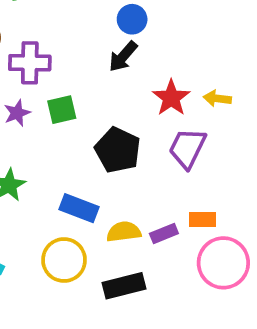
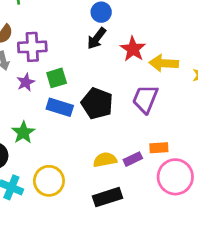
red star: (171, 98) -> (133, 49), moved
yellow arrow: (217, 98) -> (164, 63), size x1.5
blue rectangle: (79, 208) -> (60, 107), moved
yellow circle: (64, 260) -> (49, 181), moved

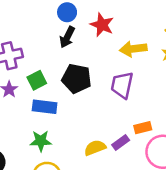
red star: (133, 49) -> (102, 25), moved
black pentagon: (97, 103) -> (77, 79), moved
green star: (23, 132) -> (41, 141), moved, turned -30

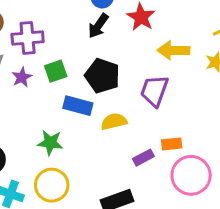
blue rectangle: (45, 107) -> (78, 106), moved
yellow semicircle: (95, 148) -> (114, 121), moved

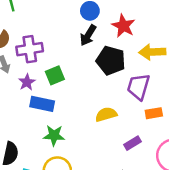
black pentagon: (102, 76) -> (111, 60), moved
blue rectangle: (78, 106) -> (42, 104), moved
orange rectangle: (172, 144) -> (154, 113), moved

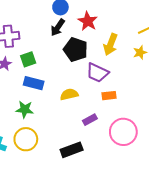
yellow arrow: (152, 52) -> (111, 44), turned -70
purple trapezoid: (138, 87) -> (97, 73), turned -85
blue rectangle: (42, 104) -> (34, 83), moved

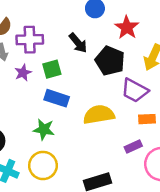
black arrow: (58, 27) -> (78, 43), moved, turned -78
yellow semicircle: (69, 94) -> (99, 115), size x1.4
purple rectangle: (90, 120) -> (133, 146), moved

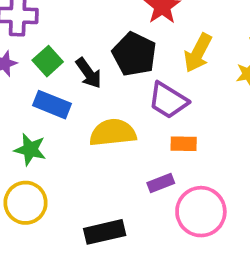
black arrow: (78, 43) -> (89, 73), moved
green square: (52, 69) -> (48, 61), turned -30

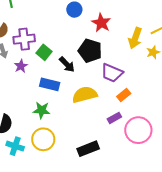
yellow arrow: (198, 53) -> (135, 38), moved
green square: (48, 61) -> (44, 52), moved
orange rectangle: (184, 144) -> (124, 95), turned -32

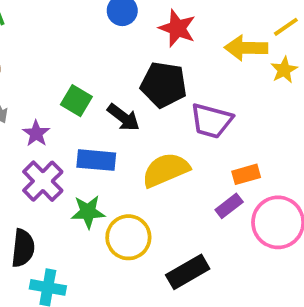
yellow arrow: (135, 38) -> (246, 48), turned 80
purple cross: (24, 39) -> (43, 181), moved, turned -30
orange rectangle: (124, 95) -> (246, 174), moved, turned 32
yellow circle: (43, 139) -> (128, 237), moved

